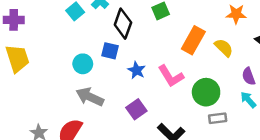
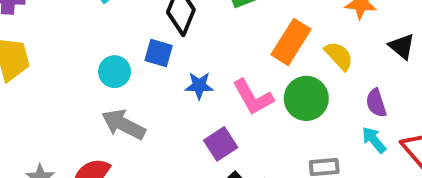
blue star: (137, 70) -> (199, 86), turned -30
green circle: (206, 92) -> (306, 98), moved
purple square: (136, 109) -> (221, 144), moved

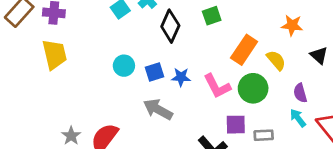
blue square: (159, 53) -> (155, 72), moved, turned -36
gray arrow: (123, 124) -> (158, 109), moved
purple square: (221, 144) -> (236, 125), moved, turned 30

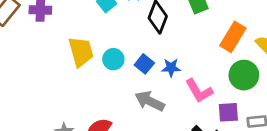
yellow trapezoid: (55, 54) -> (81, 52), moved
blue square: (155, 72) -> (144, 64), turned -30
pink L-shape: (217, 86) -> (199, 91), moved

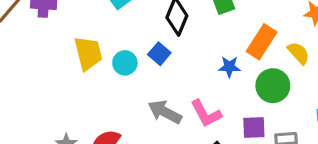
blue square: (144, 64) -> (159, 54), moved
blue star: (171, 68) -> (229, 67), moved
pink L-shape: (199, 91) -> (206, 114), moved

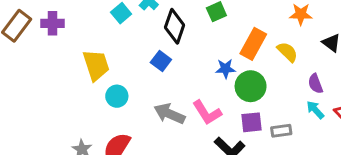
cyan circle: (125, 63) -> (117, 96), moved
green circle: (273, 86) -> (251, 86), moved

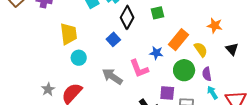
purple semicircle: (315, 84) -> (207, 74), moved
green circle: (251, 86) -> (184, 70), moved
pink L-shape: (207, 113) -> (139, 69), moved

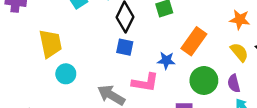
blue square: (113, 39) -> (125, 47), moved, turned -32
yellow semicircle: (201, 49) -> (239, 52), moved
pink L-shape: (139, 69) -> (145, 82), turned -55

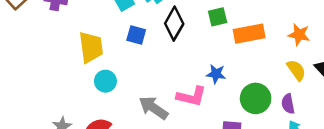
orange rectangle: (194, 41) -> (249, 34), moved, turned 40
blue square: (125, 47) -> (136, 35), moved

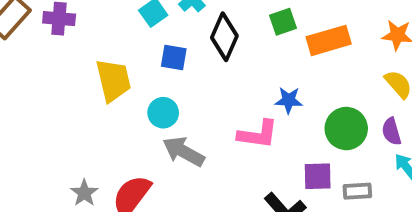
cyan circle: (105, 81) -> (163, 113), moved
gray arrow: (153, 108) -> (184, 152), moved

